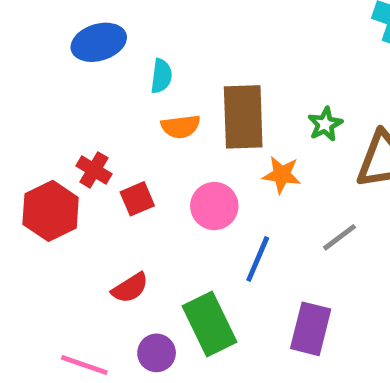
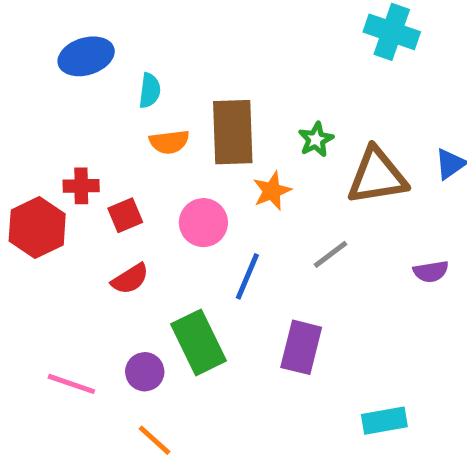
red cross: (94, 170) -> (81, 186), turned -32
orange star: (282, 175) -> (272, 191), turned -30
red semicircle: (130, 288) -> (130, 279), moved

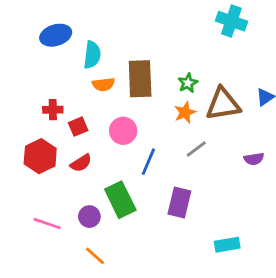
cyan semicircle: (150, 91) -> (92, 55), size x1.4
orange star: (272, 191) -> (185, 112), moved
red hexagon: (37, 227) -> (40, 156), moved

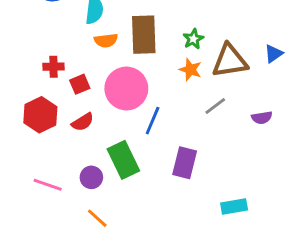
orange star: (185, 112) -> (190, 70), turned -30
pink circle: (123, 131) -> (126, 89), size x1.5
gray line: (196, 149) -> (215, 106), moved

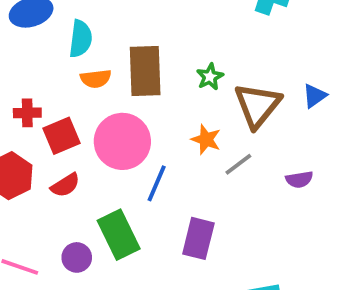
brown triangle: (230, 61) -> (257, 105), turned -42
orange star: (190, 70) -> (206, 140), moved
red square: (80, 84) -> (61, 136), size x1.4

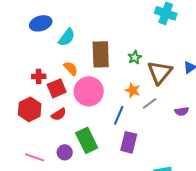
cyan semicircle: (81, 39) -> (67, 37), turned 30
orange semicircle: (96, 79) -> (71, 68), moved, turned -126
blue line: (157, 183) -> (119, 115), moved

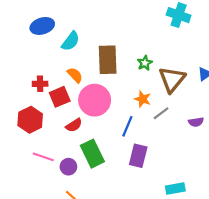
red semicircle: (59, 114) -> (74, 125), moved
pink line: (35, 157) -> (43, 157), moved

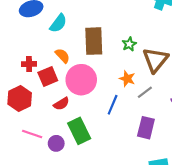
purple rectangle: (138, 156) -> (146, 128), moved

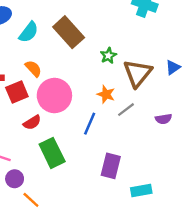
brown rectangle: (94, 41) -> (69, 32), moved, turned -40
purple rectangle: (146, 128) -> (111, 166), moved
purple circle: (56, 143) -> (15, 179), moved

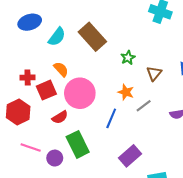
brown triangle: (138, 73) -> (154, 73), size x0.6
purple rectangle: (111, 166) -> (130, 156), turned 35
purple circle: (15, 179) -> (55, 158), moved

